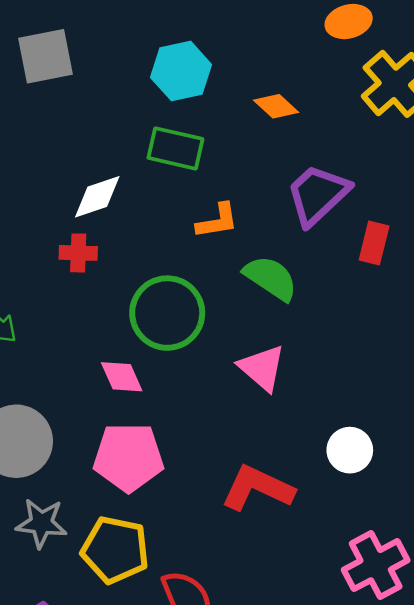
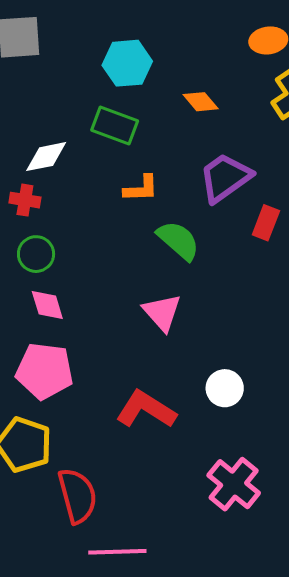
green circle: (167, 313) -> (36, 254), moved, size x0.6
pink cross: (376, 565) -> (234, 484), turned -30

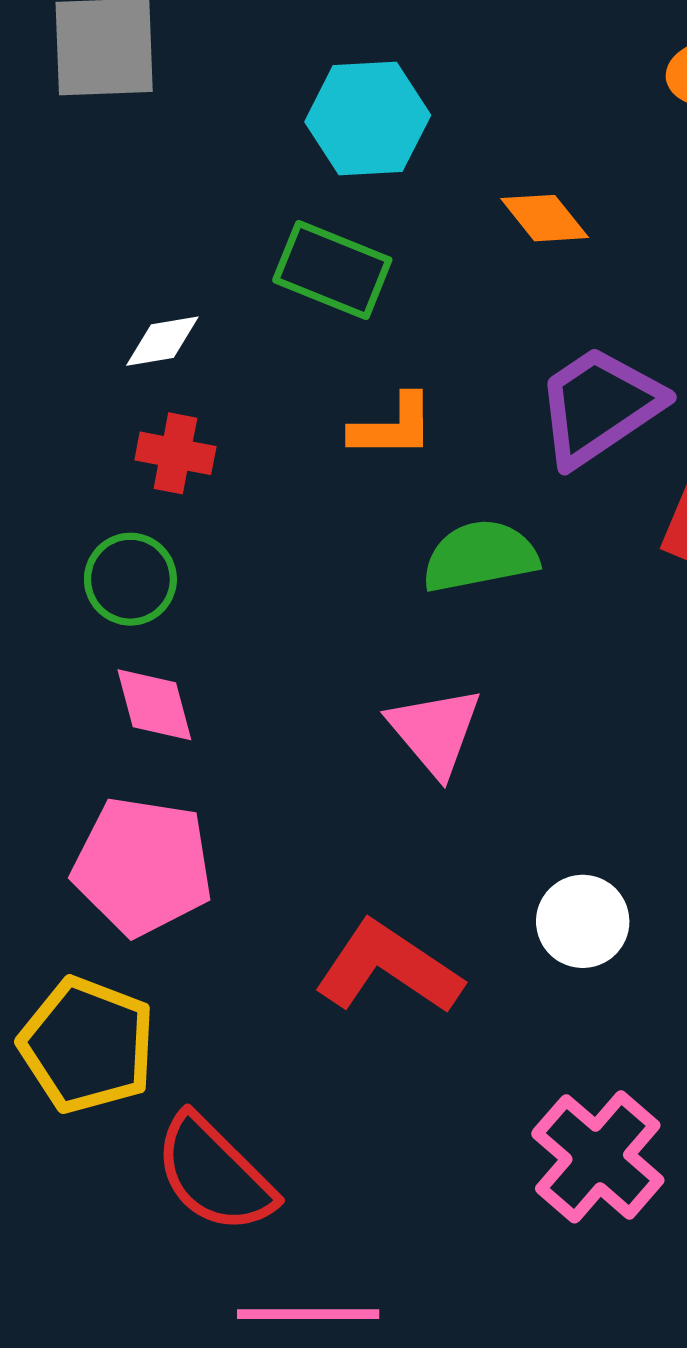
white diamond: (46, 157) -> (162, 341), size x0.7
red cross: (25, 200) -> (175, 453), moved
green semicircle: (178, 240) -> (480, 556), turned -54
red semicircle: (77, 496) -> (214, 1174), turned 148

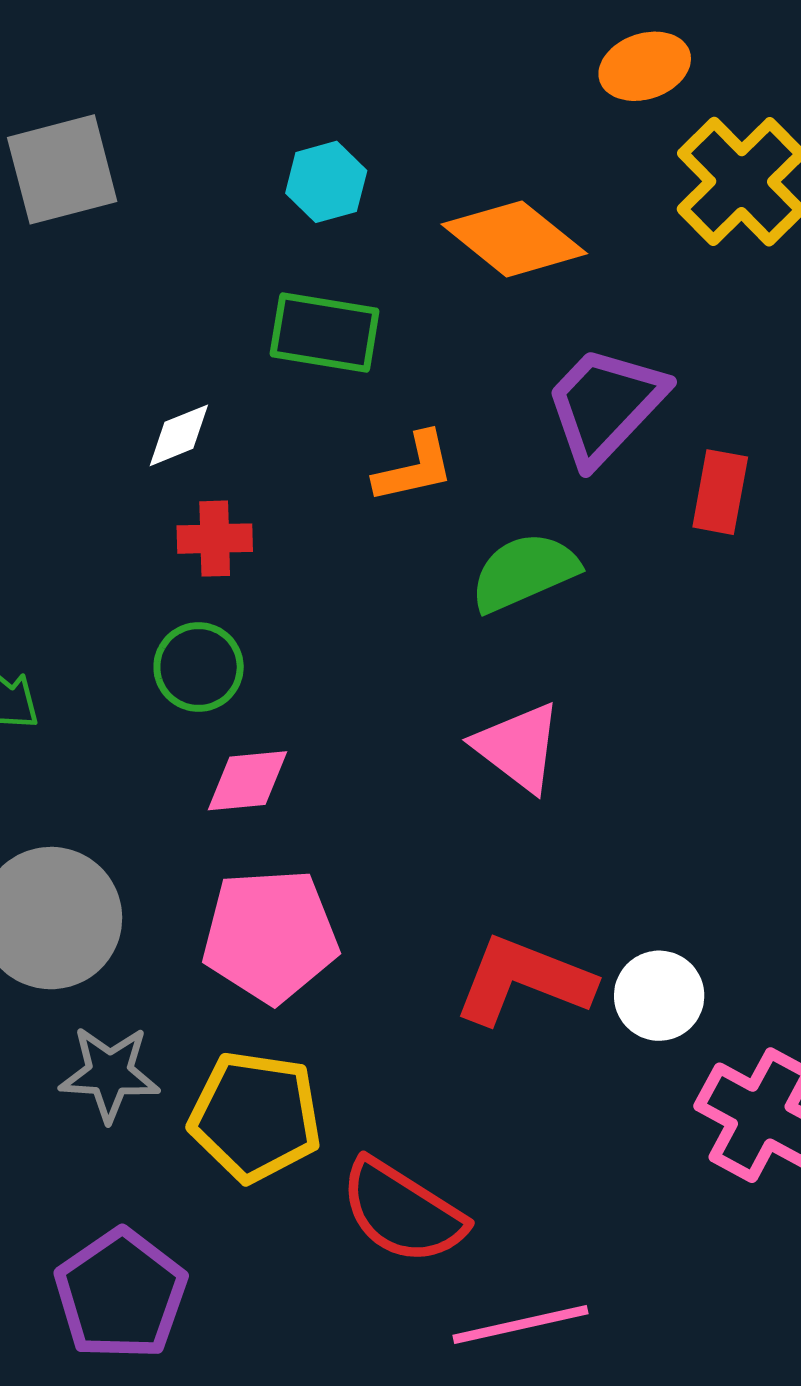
cyan hexagon: (368, 118) -> (326, 182), size x0.7
orange diamond: (545, 218) -> (514, 239), size x1.6
pink diamond: (154, 705) -> (247, 781), turned -68
white circle: (583, 921) -> (659, 996), moved

